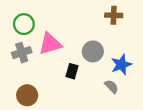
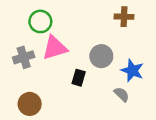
green circle: (24, 24) -> (40, 21), moved
blue star: (121, 65) -> (132, 70), turned -30

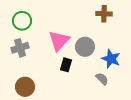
green circle: (40, 21) -> (22, 21), moved
pink triangle: (55, 48) -> (59, 41), moved, turned -30

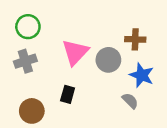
brown cross: (104, 14) -> (135, 39), moved
black rectangle: (66, 65) -> (68, 94), moved

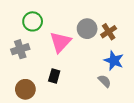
green circle: (28, 27) -> (33, 21), moved
brown cross: (135, 39) -> (109, 32), turned -35
gray circle: (108, 60) -> (87, 29), moved

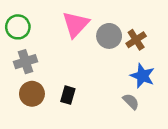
green circle: (33, 21) -> (18, 27), moved
pink triangle: (60, 42) -> (76, 24), moved
brown circle: (25, 89) -> (32, 94), moved

